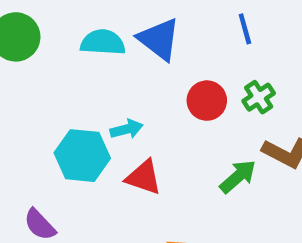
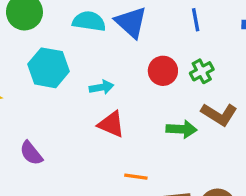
cyan hexagon: (82, 156) -> (49, 68), moved
green arrow: (238, 177) -> (182, 129), turned 40

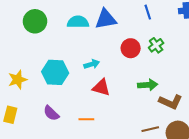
blue triangle: (131, 22) -> (106, 19), turned -45
cyan hexagon: (49, 68) -> (55, 72), moved
brown L-shape: (219, 114) -> (171, 102), moved
orange line: (136, 177) -> (86, 119), moved

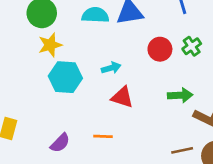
yellow star: (18, 80) -> (50, 45), moved
purple semicircle: (51, 113) -> (60, 143), moved, turned -91

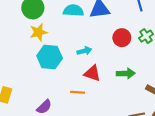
green arrow: (180, 95) -> (126, 73), moved
orange line: (103, 136) -> (78, 92), moved

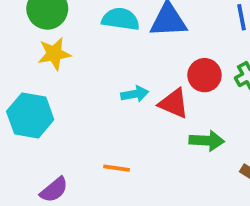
cyan hexagon: (50, 57) -> (30, 115), moved
red triangle: (92, 73) -> (174, 103), moved

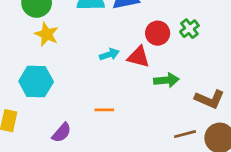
yellow star: (54, 54) -> (47, 34), turned -30

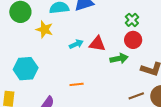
red circle: (158, 33) -> (133, 40), moved
yellow star: (47, 34) -> (44, 29), moved

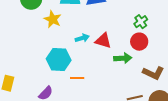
cyan hexagon: (26, 69) -> (59, 59), moved

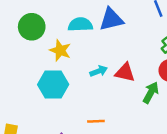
green arrow: (123, 58) -> (151, 93), turned -54
cyan hexagon: (59, 59) -> (53, 84), moved

